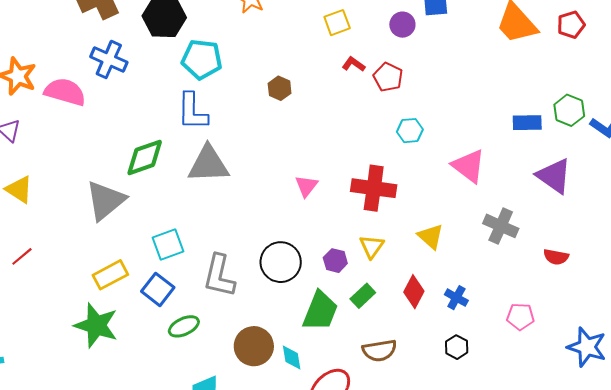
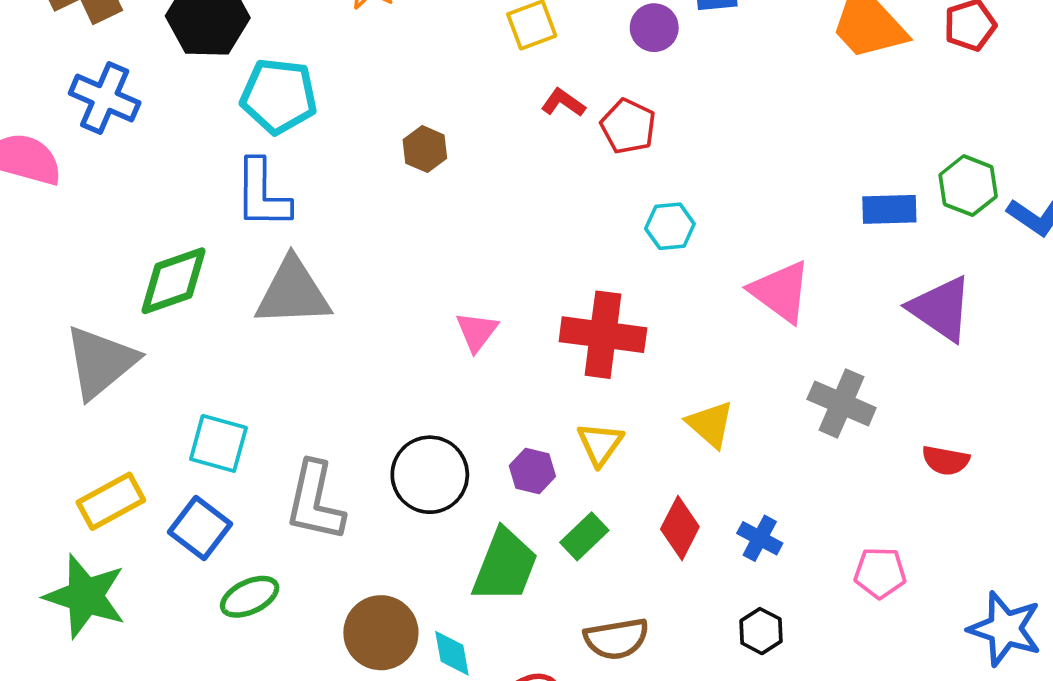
cyan square: (168, 244) -> (218, 443), turned 36

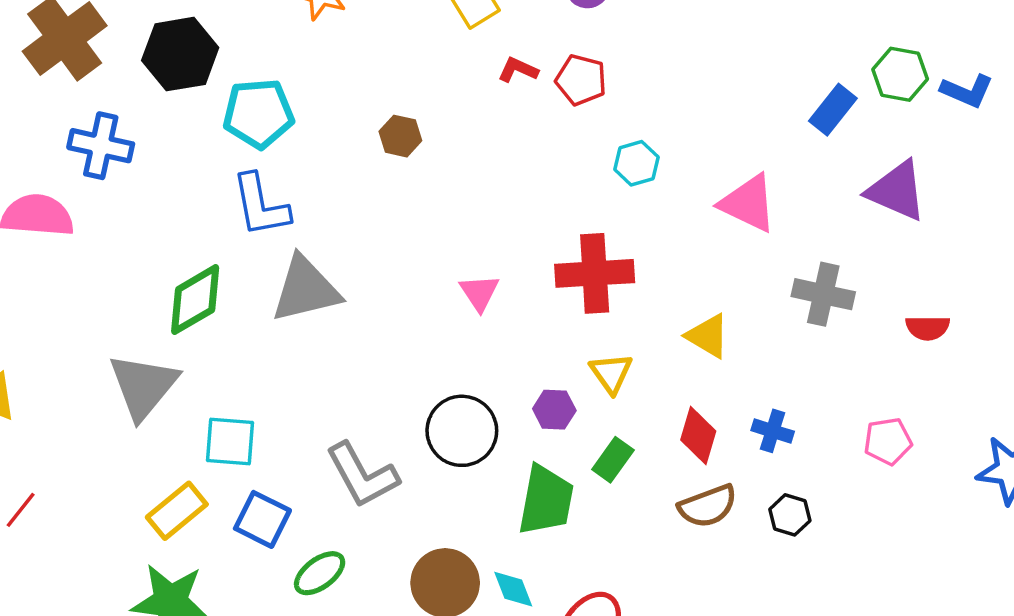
blue rectangle: (889, 209) -> (833, 110), turned -39
cyan square: (218, 443) -> (230, 442), moved
gray L-shape: (315, 501) -> (362, 475), turned -30
brown semicircle: (616, 639) -> (708, 506), moved

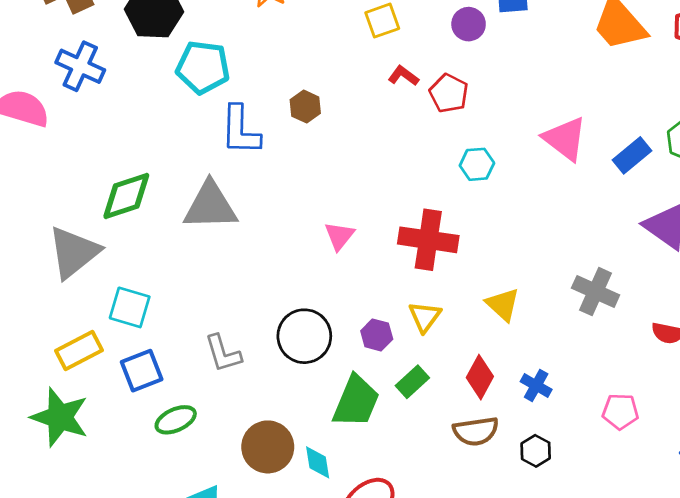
pink triangle: (748, 203) -> (565, 139), moved
blue L-shape: (261, 205) -> (240, 130), moved
gray L-shape: (362, 475) -> (223, 353), size x0.7
blue square: (262, 519) -> (142, 371), turned 30

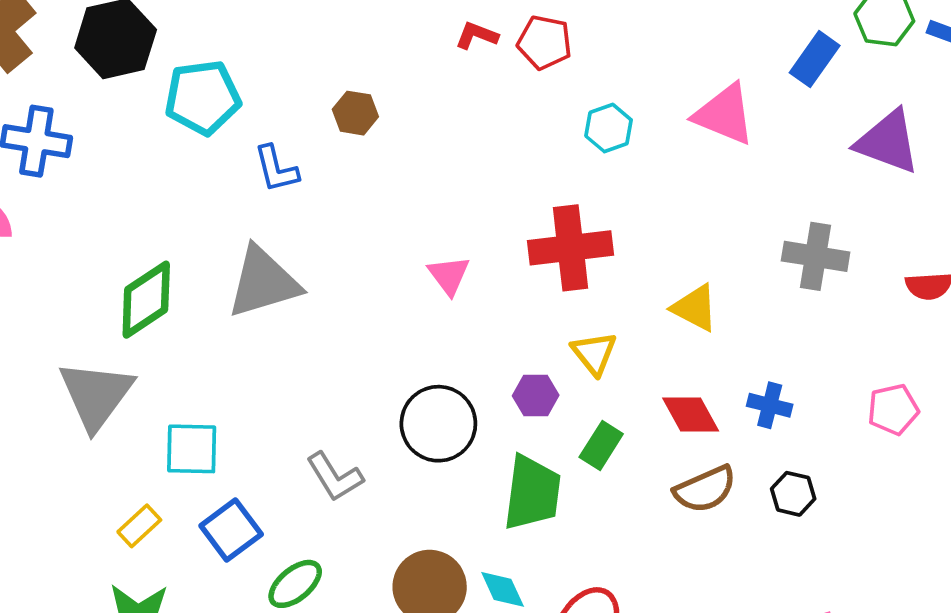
blue L-shape: (240, 130) -> (276, 169), size x0.7
pink triangle: (565, 139) -> (724, 114), moved
yellow rectangle: (79, 351) -> (139, 526), size x0.7
red diamond: (480, 377) -> (691, 415), turned -42

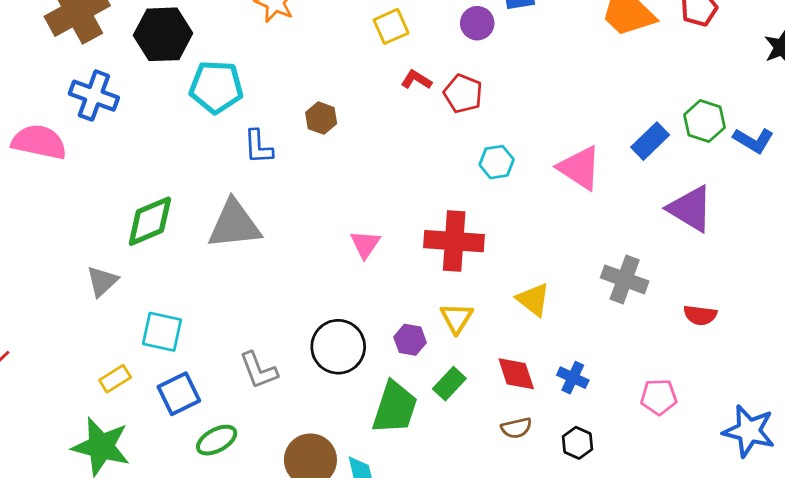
gray triangle: (96, 395) -> (102, 281), size x0.6
brown semicircle: (705, 489) -> (516, 428), size x0.7

